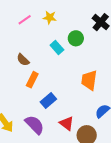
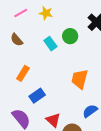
brown semicircle: (23, 60) -> (17, 40), moved

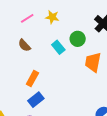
orange trapezoid: (80, 79) -> (93, 62), moved
blue rectangle: (37, 96) -> (36, 100), moved

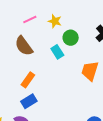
green circle: (78, 39) -> (71, 38), moved
brown semicircle: (24, 45) -> (24, 46), size x1.5

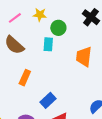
cyan rectangle: (57, 52) -> (48, 44), turned 48
blue rectangle: (29, 101) -> (48, 100), moved

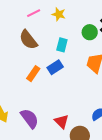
green circle: (58, 28) -> (90, 32), moved
blue rectangle: (48, 100) -> (55, 67), moved

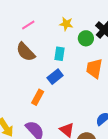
yellow star: (59, 14) -> (66, 24), moved
orange rectangle: (33, 74) -> (38, 97), moved

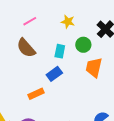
green circle: (86, 38) -> (83, 45), moved
orange rectangle: (38, 97) -> (36, 94), turned 35

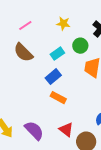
cyan rectangle: (60, 51) -> (57, 54), turned 48
orange rectangle: (36, 94) -> (58, 98), moved, turned 56

